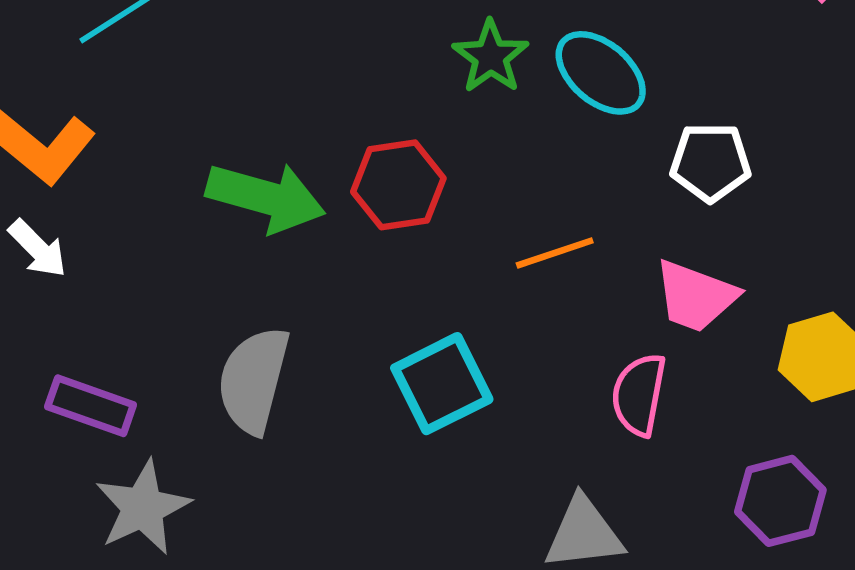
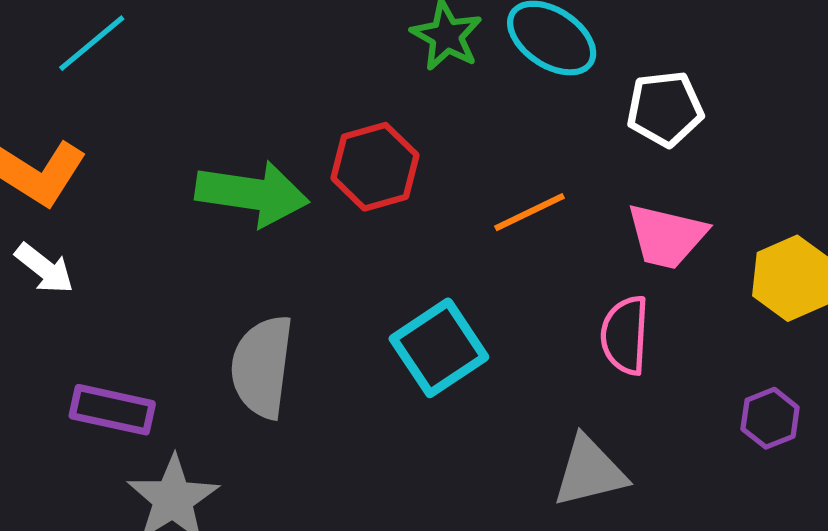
purple hexagon: (780, 501) -> (770, 418), size x0.7

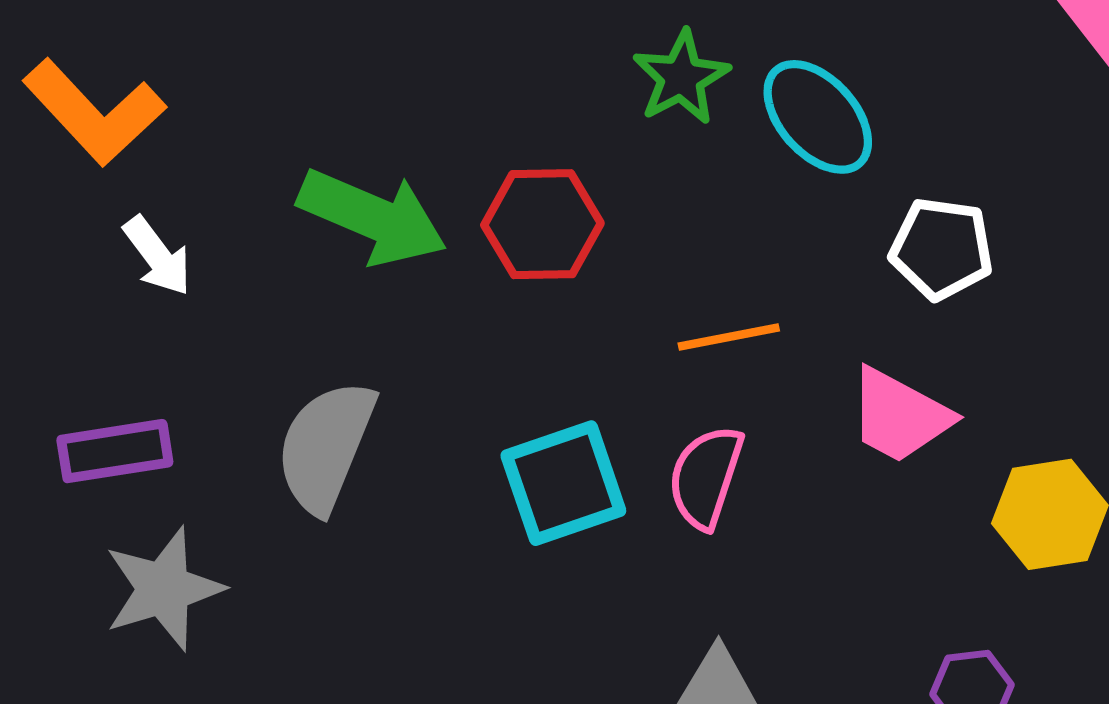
white arrow: (44, 268) -> (157, 256), moved
pink semicircle: (625, 335) -> (706, 477), moved
purple rectangle: (112, 410) -> (115, 451), turned -36

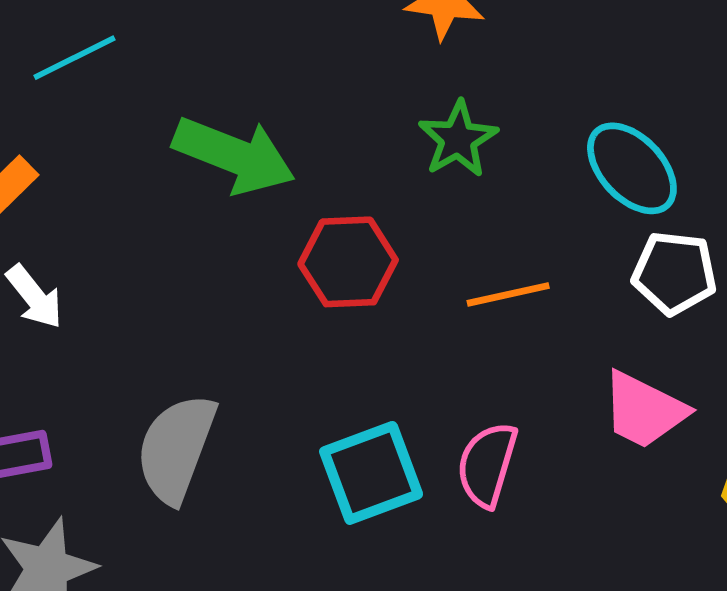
cyan ellipse: (818, 117) -> (632, 168), moved
green arrow: (372, 217) -> (234, 155), moved
orange line: (729, 337) -> (508, 294), moved

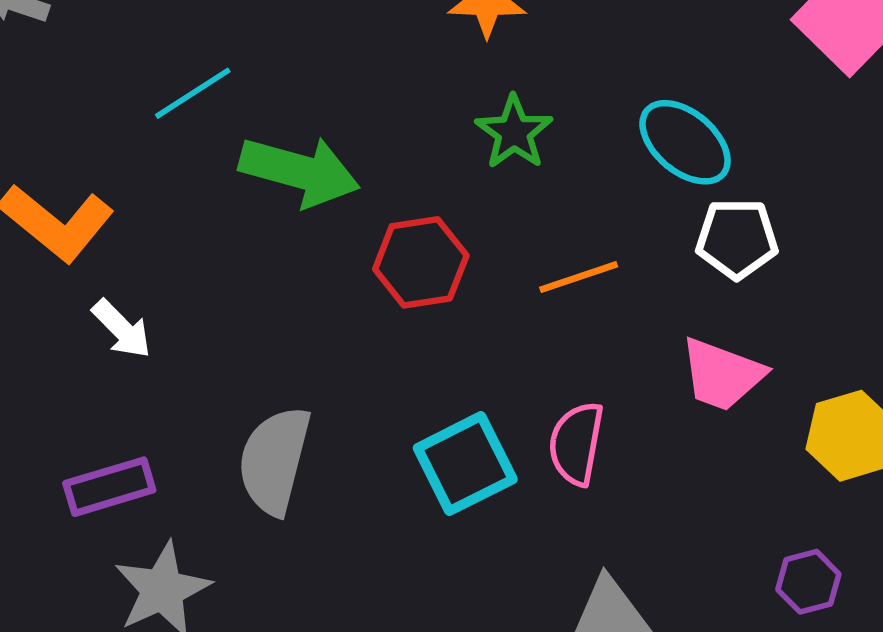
cyan line: (75, 58) -> (193, 93), moved

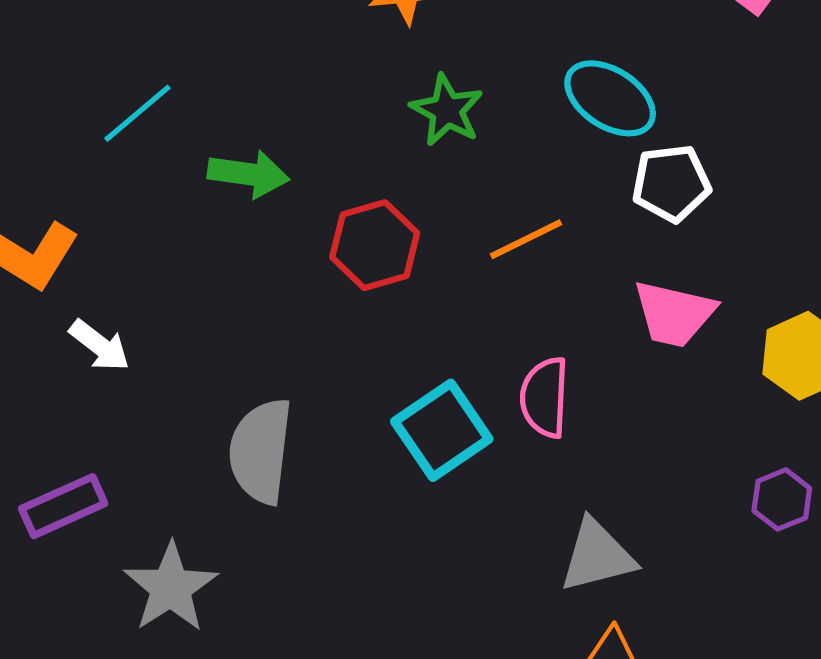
green arrow: (299, 171) -> (248, 174), size x0.7
purple rectangle: (109, 487) -> (63, 506), moved

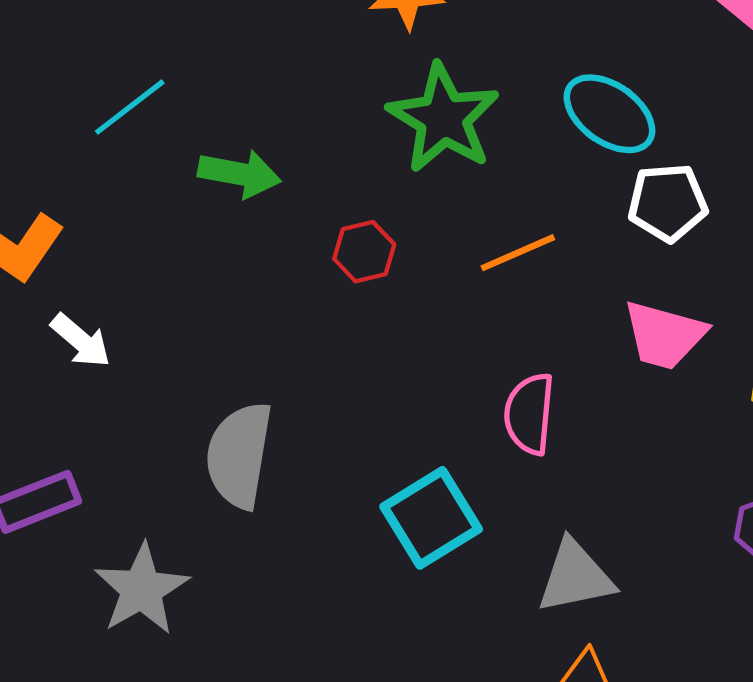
green star: (447, 110) -> (443, 118), size x1.5
red hexagon: (375, 245) -> (364, 252), size x0.7
cyan square: (442, 430) -> (431, 518), moved

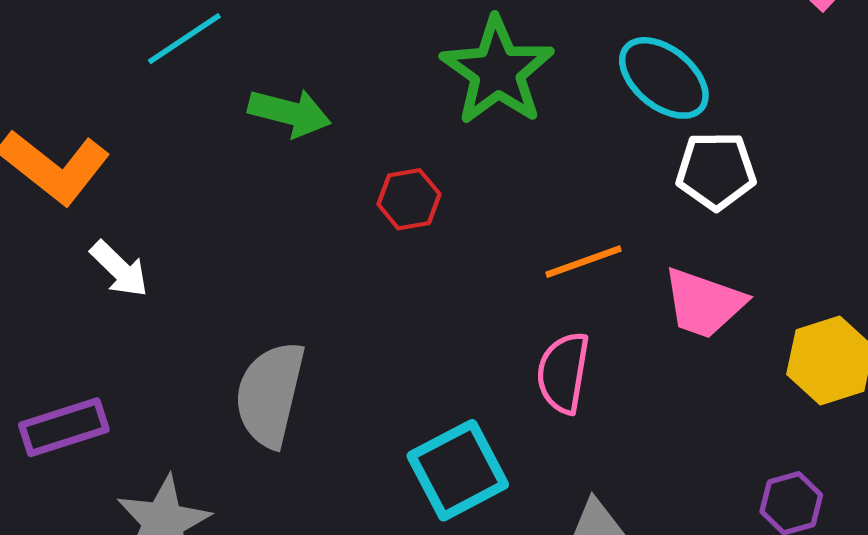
orange line: (518, 253) -> (584, 262), moved

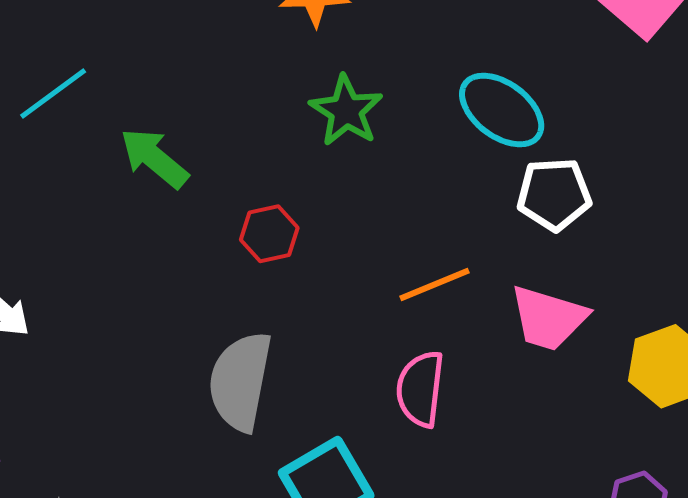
green star: (497, 71) -> (346, 111), size x0.7
green arrow: (289, 113) -> (154, 158), turned -152
gray semicircle: (270, 394) -> (240, 381), moved

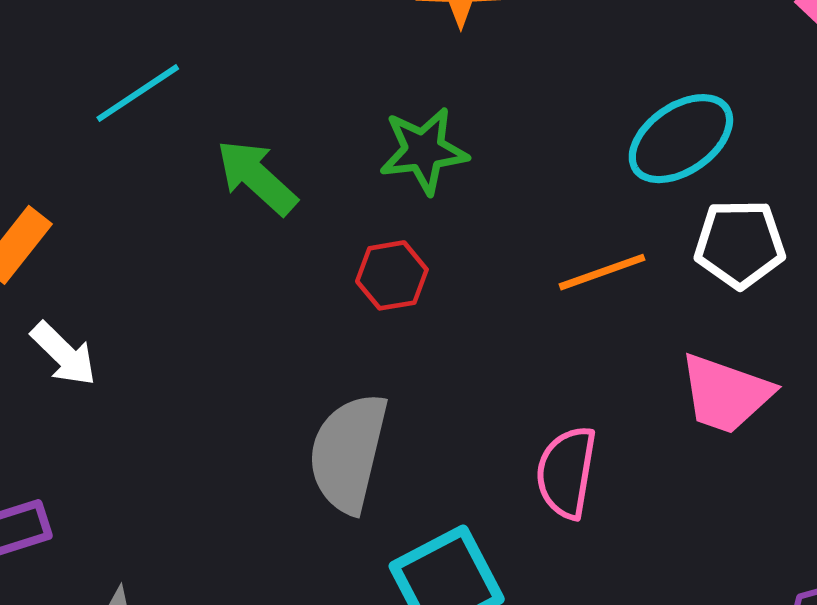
cyan ellipse: (502, 110) -> (681, 139), turned -74
green star: (346, 111) -> (424, 151), moved, turned 30
orange line: (435, 285) -> (602, 272), moved

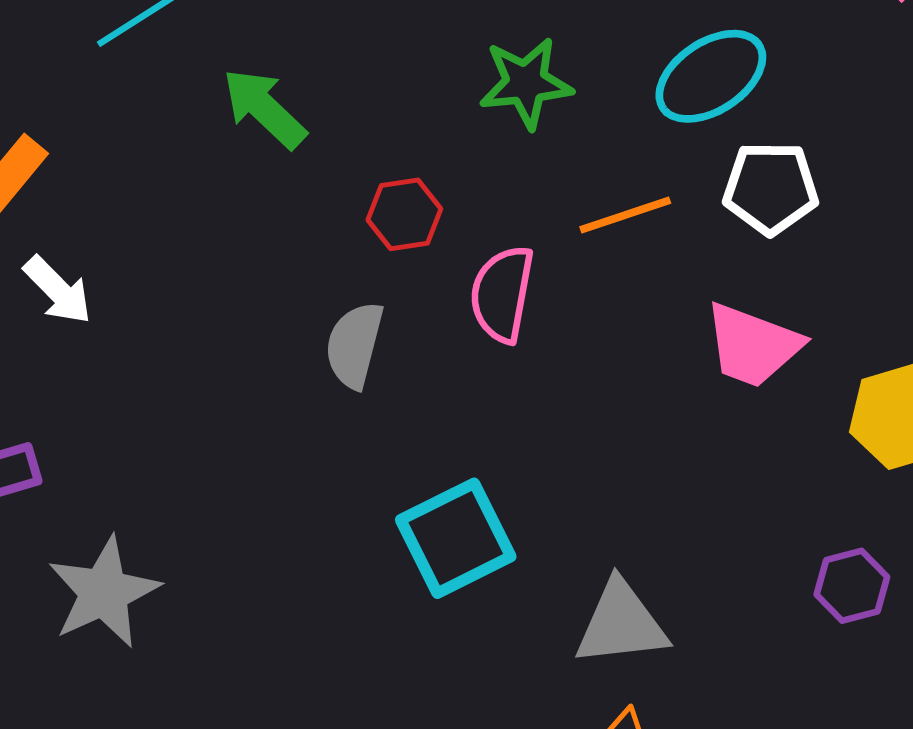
green star: (424, 151) -> (526, 83), moved
gray semicircle: (348, 453) -> (354, 345), moved, size x0.7
pink semicircle: (566, 472) -> (502, 294), moved

